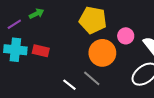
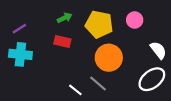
green arrow: (37, 14) -> (65, 18), moved
pink circle: (126, 36) -> (135, 20), moved
red rectangle: (41, 51) -> (62, 42), moved

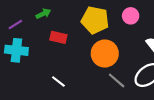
green arrow: (65, 18) -> (43, 14), moved
gray line: (98, 84) -> (117, 80), moved
white line: (75, 90) -> (58, 82), moved

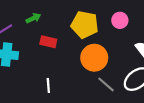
white line: (58, 82) -> (48, 85), turned 48

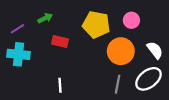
orange circle: (94, 58) -> (121, 51), moved
gray line: (106, 84) -> (118, 84), turned 60

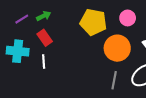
purple line: (17, 29) -> (22, 19), moved
red rectangle: (60, 42) -> (45, 38), moved, turned 42
white line: (60, 85) -> (44, 62), moved

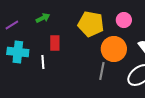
purple line: (22, 19) -> (12, 25), moved
red rectangle: (45, 38) -> (55, 43), moved, turned 35
gray line: (114, 80) -> (102, 71), moved

